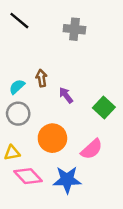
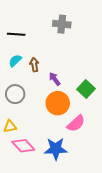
black line: (19, 21) -> (16, 34), moved, turned -36
cyan semicircle: (17, 87) -> (15, 61), moved
orange circle: (52, 138) -> (58, 103), moved

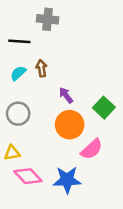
gray cross: (62, 24) -> (48, 19), moved
brown arrow: (34, 65) -> (41, 68), moved

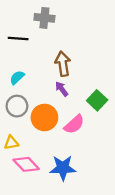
brown arrow: (41, 68) -> (63, 64), moved, size x1.5
cyan semicircle: (18, 73) -> (17, 77), moved
orange circle: (70, 125) -> (44, 117), moved
pink semicircle: (92, 149) -> (74, 124), moved

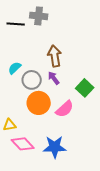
black line: (18, 39) -> (16, 24), moved
gray circle: (17, 106) -> (32, 80), moved

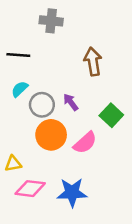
black line: (16, 24) -> (18, 55), moved
brown arrow: (55, 56) -> (93, 62), moved
pink diamond: (23, 144) -> (30, 189), turned -40

